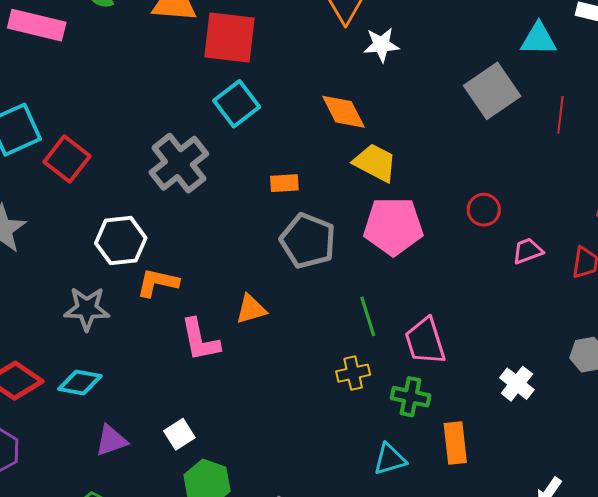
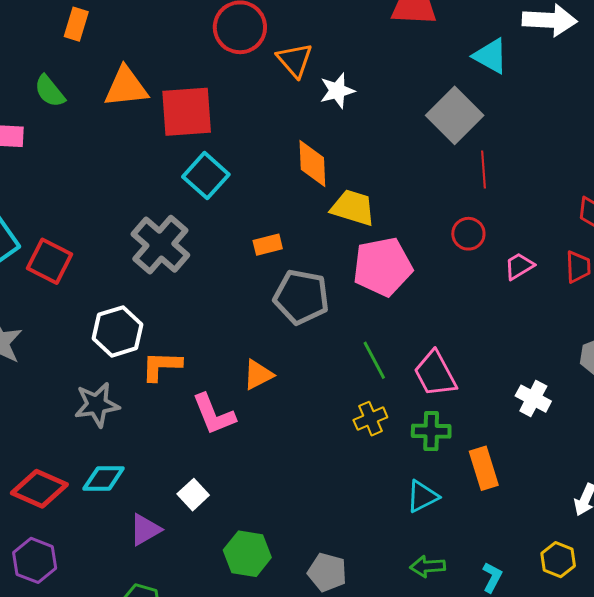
cyan triangle: (539, 39) -> (491, 56), turned 39
orange diamond: (343, 112) -> (312, 164), turned 36
red line: (560, 115) -> (483, 170), moved
white square: (179, 434) -> (193, 495), moved

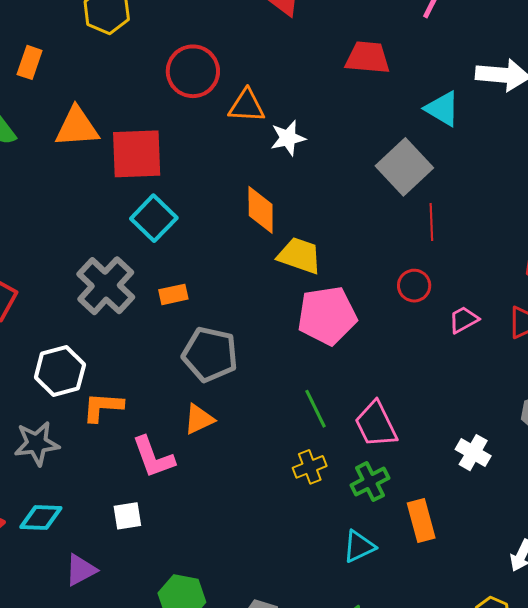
orange triangle: (295, 60) -> (247, 106), turned -48
orange rectangle: (268, 245) -> (173, 294), moved
gray pentagon: (301, 297) -> (210, 354), moved
green cross: (431, 431) -> (370, 482), turned -30
white square: (193, 495) -> (127, 516), moved, turned 32

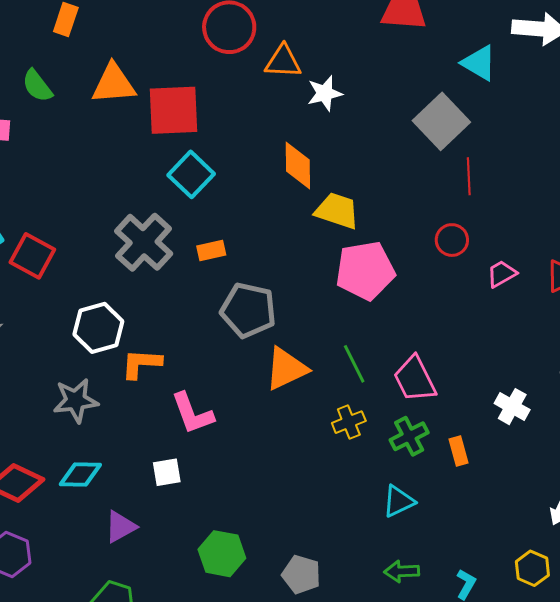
orange triangle: (199, 419) -> (286, 369), moved, size x1.4
orange rectangle: (421, 521) -> (458, 451), moved, size x0.7

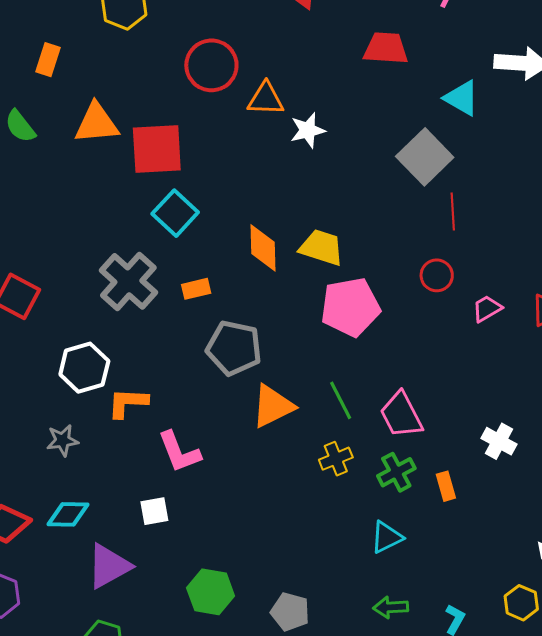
orange diamond: (298, 165) -> (263, 248), moved
gray star: (76, 400) -> (62, 440), size x0.7
purple triangle: (120, 527) -> (109, 566), size x1.4

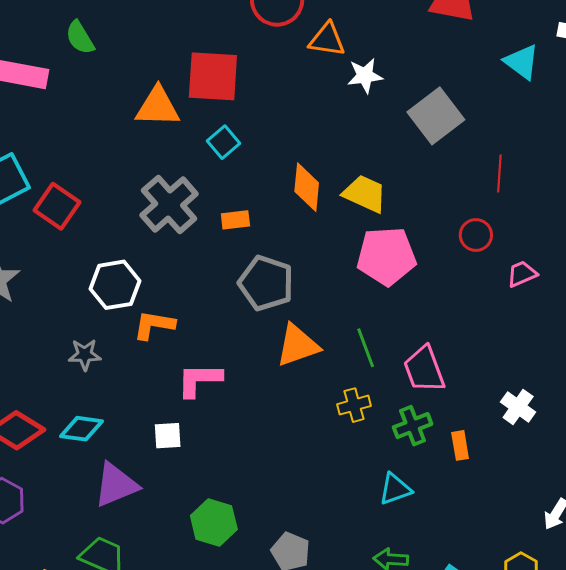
orange triangle: (97, 123) -> (158, 107), moved
gray square: (425, 157) -> (436, 116), moved
cyan square: (175, 213) -> (224, 142), size x0.7
pink L-shape: (179, 452) -> (199, 380), turned 105

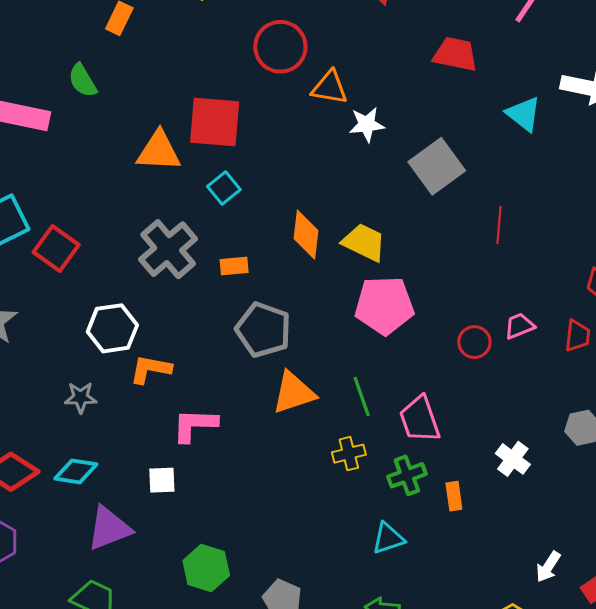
red circle: (476, 235) -> (474, 342), moved

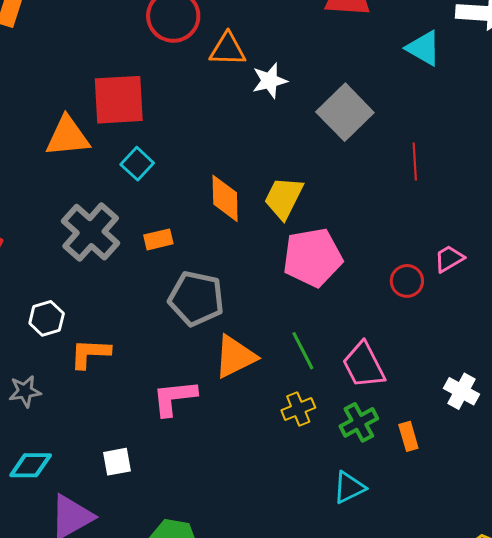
yellow trapezoid: (364, 242) -> (284, 198), turned -81
white hexagon: (112, 328) -> (47, 318), size x0.7
pink L-shape: (195, 425) -> (174, 398), moved

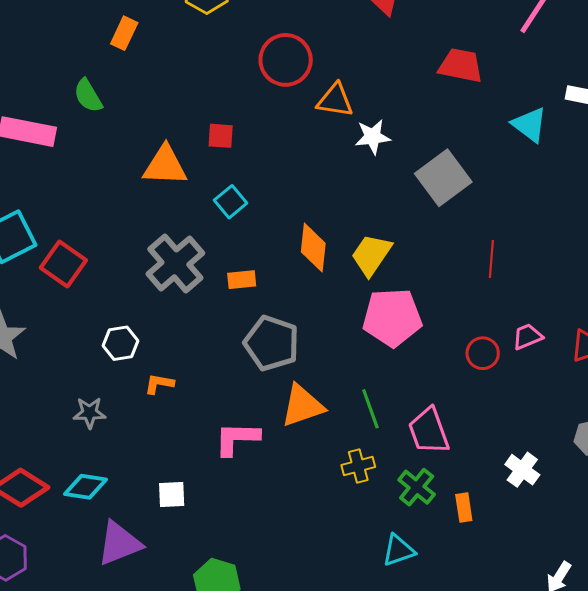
red square: (119, 100) -> (221, 136), size x0.5
red line: (415, 162) -> (491, 259), moved
orange L-shape: (90, 353) -> (159, 384), size x0.7
green cross: (359, 422) -> (417, 487), turned -30

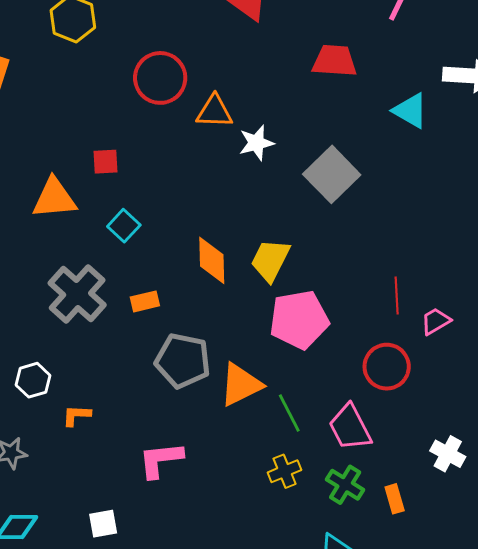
red line: (491, 259) -> (397, 295), moved
red circle: (483, 353) -> (387, 367), moved, size x1.4
orange triangle: (302, 406) -> (241, 385), moved

